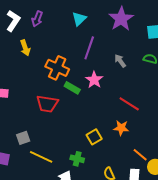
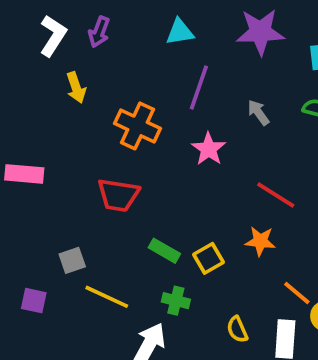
cyan triangle: (79, 19) -> (180, 32), turned 35
purple star: (121, 19) -> (260, 32), turned 30
green rectangle: (72, 88) -> (164, 251), moved

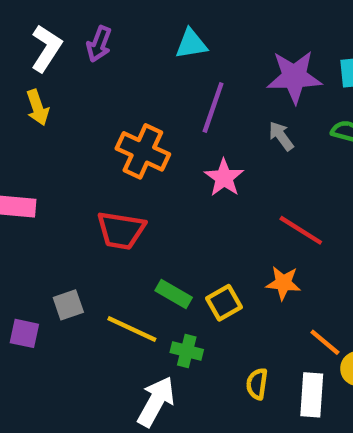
purple star: (260, 32) -> (294, 77), moved
yellow arrow: (76, 88) -> (38, 107), moved
yellow line: (107, 297) -> (132, 329), moved
purple square: (34, 301) -> (24, 333), moved
yellow semicircle: (237, 329) -> (257, 384), turned 32

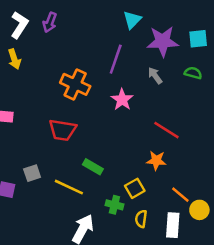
cyan triangle: (191, 44) -> (132, 20), moved, turned -36
yellow square: (224, 303) -> (135, 188), moved
green cross: (187, 351) -> (114, 205), moved

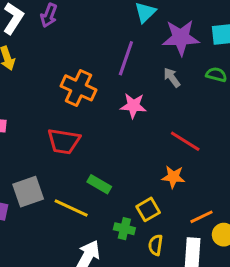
pink star: (122, 100) -> (133, 106), turned -30
gray square: (32, 173) -> (28, 192), size x1.5
orange line: (180, 195) -> (201, 217), turned -66

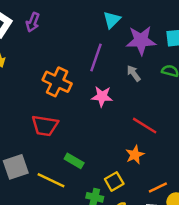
orange star: (173, 177) -> (135, 155), turned -30

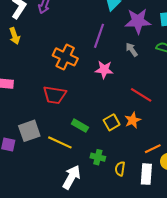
yellow square: (114, 181) -> (112, 122), moved

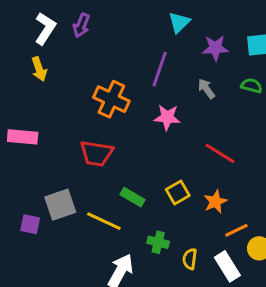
purple star: (138, 21) -> (215, 48), size x0.7
orange star: (133, 120) -> (215, 202), moved
white rectangle: (146, 174) -> (227, 266), turned -36

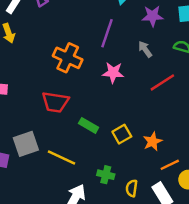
red line: (220, 153) -> (162, 82), moved, turned -65
green rectangle: (133, 197) -> (89, 125), moved

